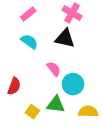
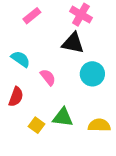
cyan semicircle: (29, 41) -> (21, 59), moved
pink semicircle: (54, 69) -> (48, 77), moved
cyan circle: (73, 84) -> (92, 74), moved

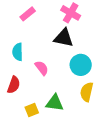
cyan semicircle: (21, 59) -> (18, 52), turned -126
yellow square: (37, 125) -> (32, 110), turned 32
yellow semicircle: (99, 125) -> (87, 92), moved, turned -78

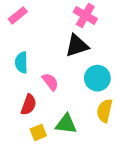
pink rectangle: (28, 14) -> (18, 15), moved
black triangle: (64, 38) -> (77, 46), turned -30
red semicircle: (14, 85) -> (29, 105), moved

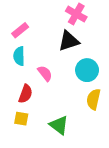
pink rectangle: (18, 15) -> (20, 30), moved
green triangle: (66, 124) -> (59, 125), moved, turned 30
yellow square: (38, 132) -> (21, 119), moved, turned 32

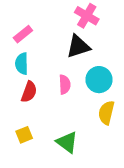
pink semicircle: (45, 73) -> (65, 84), moved, turned 35
red semicircle: (26, 94) -> (29, 92), moved
yellow square: (21, 119) -> (24, 135), turned -32

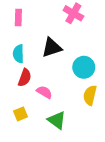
pink rectangle: (23, 34) -> (18, 17), moved, turned -49
black triangle: (78, 46) -> (52, 48), moved
pink semicircle: (65, 84) -> (44, 92), moved, turned -56

